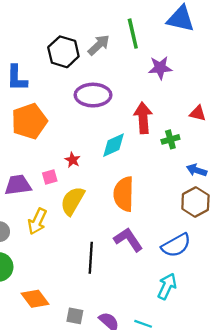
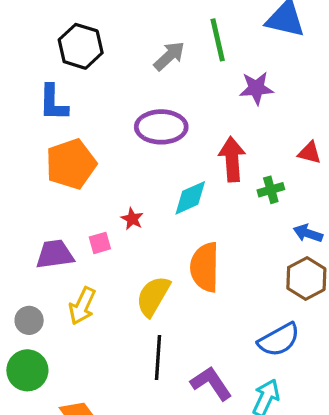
black hexagon: (63, 52) -> (81, 46), moved
yellow semicircle: (73, 201) -> (153, 296), moved
purple L-shape: (128, 240) -> (211, 383), moved

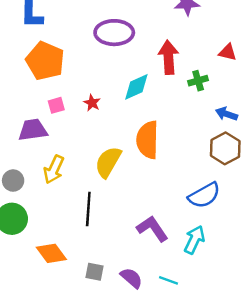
orange pentagon: (71, 164) -> (45, 61), turned -30
pink square: (100, 243) -> (56, 105), moved
black line: (158, 357) -> (88, 209), moved

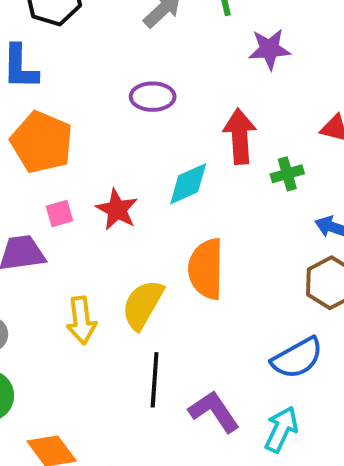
purple ellipse: (114, 33) -> (153, 97), size x0.7
red star: (92, 103) -> (117, 209), size x1.5
yellow arrow: (54, 169) -> (81, 320), moved, turned -32
black line: (88, 209) -> (155, 380), moved

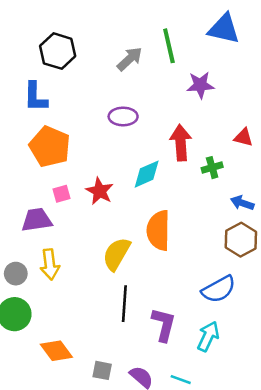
yellow arrow: (81, 320) -> (50, 264), moved
purple L-shape: (214, 411) -> (164, 325), turned 48

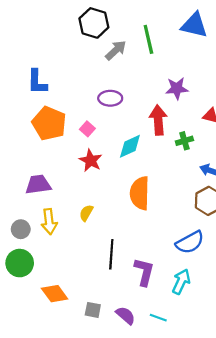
black hexagon: (58, 51) -> (94, 23), moved
purple star: (200, 85) -> (177, 88), moved
pink square: (62, 194) -> (87, 129), moved, turned -32
yellow semicircle: (117, 254) -> (86, 213), moved, size x0.6

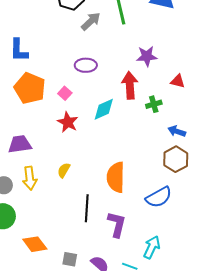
orange semicircle: (140, 193) -> (116, 177), moved
cyan arrow: (181, 282) -> (152, 247), moved

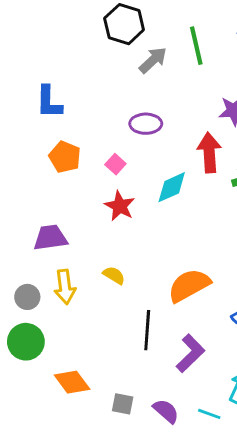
orange pentagon: (30, 88) -> (65, 157), size x0.7
yellow semicircle: (64, 170) -> (114, 275), turned 91
orange semicircle: (116, 177) -> (189, 285), turned 60
purple L-shape: (117, 224) -> (190, 353), turned 32

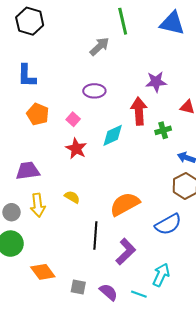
black hexagon: (124, 24) -> (30, 21), moved
green line: (196, 46) -> (123, 21), moved

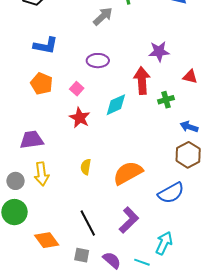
blue L-shape: (27, 76) -> (46, 45), moved, turned -80
yellow semicircle: (72, 197) -> (86, 167), moved, turned -112
black line: (95, 235) -> (88, 223), moved, turned -32

